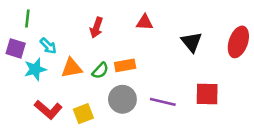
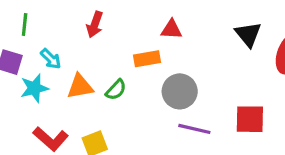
red arrow: (96, 28) -> (95, 24), moved
black triangle: (191, 42) -> (248, 34), moved
orange rectangle: (125, 65) -> (147, 59), moved
gray circle: (122, 99) -> (180, 91), moved

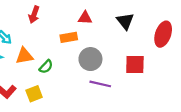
black triangle: (248, 34) -> (125, 21), moved
green semicircle: (116, 90) -> (46, 67), moved
red square: (250, 119) -> (135, 64), moved

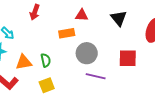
orange triangle: (24, 56) -> (24, 62), moved
green semicircle: (46, 67) -> (46, 60), turned -56
yellow square: (34, 94) -> (47, 85), moved

